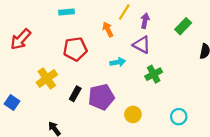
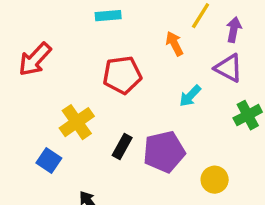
cyan arrow: (118, 62) -> (190, 96), turned 144
blue square: (12, 102) -> (49, 160), moved

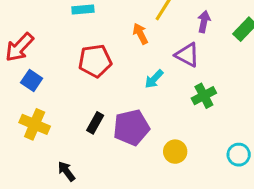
purple arrow: (234, 30) -> (204, 22), moved
yellow cross: (77, 122) -> (35, 124), moved, turned -32
blue square: (49, 160) -> (32, 81), moved

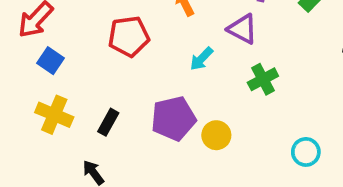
black rectangle: (95, 123) -> (108, 122), moved
yellow circle: (175, 152) -> (216, 135), moved

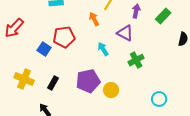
cyan arrow: (201, 59) -> (103, 49), turned 104
blue square: (50, 61) -> (44, 49), moved

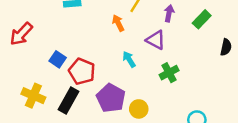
red pentagon: (64, 37) -> (82, 71), moved, turned 30
purple pentagon: (88, 81) -> (111, 98), turned -30
black rectangle: (53, 83) -> (69, 100), size x1.5

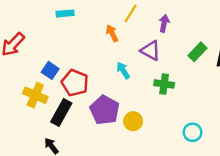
green rectangle: (202, 19) -> (197, 52), moved
green cross: (169, 73) -> (164, 84), turned 36
yellow cross: (33, 96) -> (35, 95), moved

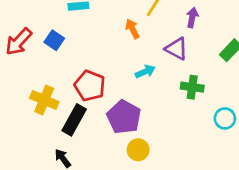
blue square: (50, 70) -> (54, 40), moved
cyan arrow: (123, 70) -> (145, 72), turned 98
yellow circle: (133, 121) -> (138, 150), moved
cyan circle: (193, 132) -> (225, 118), moved

